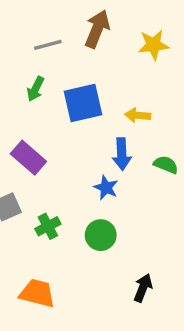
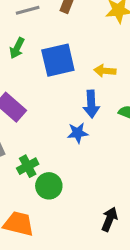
blue star: (106, 188) -> (78, 133), turned -30
green circle: (101, 235) -> (49, 186), moved

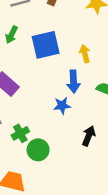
yellow arrow: (105, 71) -> (85, 54), turned 72
black arrow: (109, 219) -> (89, 136), moved

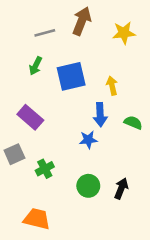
black arrow: (89, 136) -> (121, 188), moved
green circle: (38, 150) -> (88, 186), moved

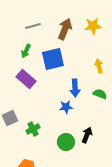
brown arrow: (82, 21) -> (65, 29), moved
yellow arrow: (112, 86) -> (99, 66), moved
purple rectangle: (30, 117) -> (26, 79), moved
black arrow: (121, 188) -> (87, 135), moved

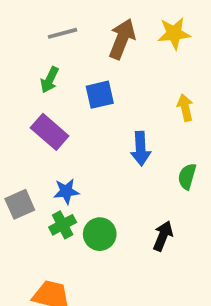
blue square: (53, 59) -> (100, 95), size x0.7
green semicircle: (100, 94) -> (187, 176), moved, turned -96
blue star: (66, 107) -> (66, 191), moved
green circle: (66, 142) -> (100, 234), moved

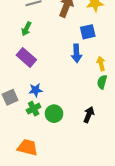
blue square: (100, 95) -> (88, 32), moved
yellow arrow: (185, 108) -> (101, 64), moved
blue arrow: (141, 149) -> (77, 53), moved

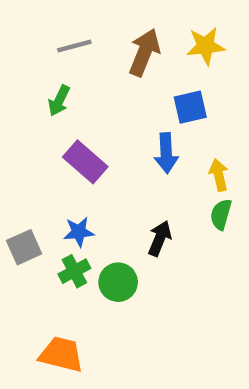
purple rectangle: (26, 57) -> (85, 162), moved
black arrow: (89, 115) -> (160, 238), moved

